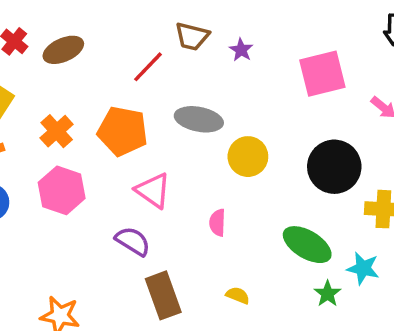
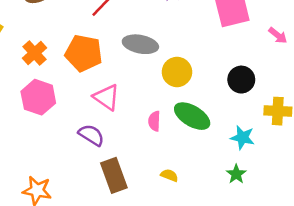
black circle: (334, 167) -> (241, 80), size x0.7
green ellipse: (307, 245) -> (192, 116), moved
cyan star: (363, 268) -> (243, 138), moved

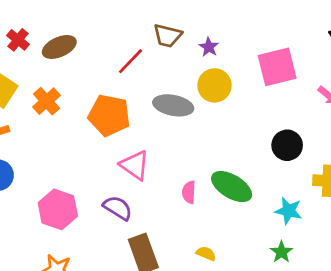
orange cross: (35, 53) -> (46, 101), moved
yellow circle: (177, 72) -> (214, 85), moved
pink hexagon: (38, 97) -> (58, 209), moved

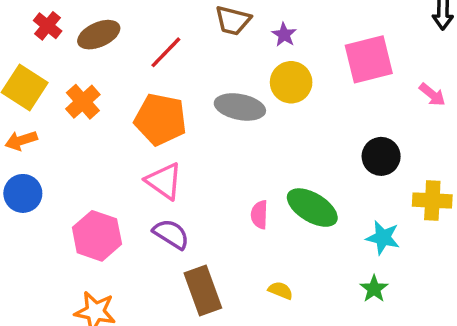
red line: (130, 61) -> (166, 52), moved
pink triangle: (135, 165) -> (164, 181), moved

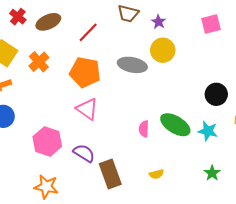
pink square: (369, 59) -> (211, 24), moved, size x0.7
purple semicircle: (171, 234) -> (84, 153), moved
cyan star: (383, 238) -> (208, 131), moved
yellow semicircle: (281, 290) -> (156, 174), turned 144

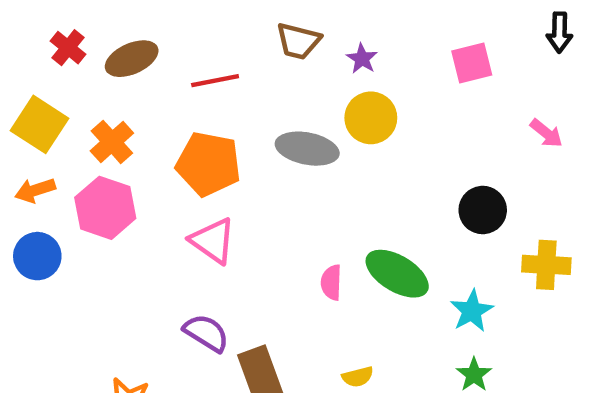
red line: (88, 32) -> (215, 81), turned 35
cyan star: (208, 131) -> (472, 311), moved, turned 30
pink hexagon: (47, 142) -> (105, 208), moved

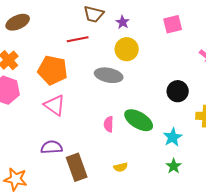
red line: (215, 81) -> (78, 39), moved
gray ellipse: (307, 149) -> (109, 75), moved
purple semicircle: (206, 333) -> (52, 147), turned -35

